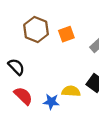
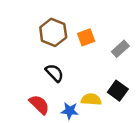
black semicircle: (16, 67) -> (54, 73), moved

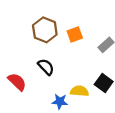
red semicircle: (39, 105) -> (17, 82), moved

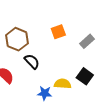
brown hexagon: (45, 30) -> (17, 39), moved

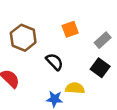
black semicircle: (32, 61) -> (54, 62), moved
black square: (85, 76) -> (100, 68), moved

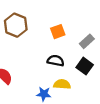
brown hexagon: (23, 38) -> (16, 25), moved
black semicircle: (54, 62) -> (56, 61), moved, turned -35

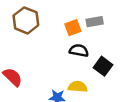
gray rectangle: (87, 41) -> (95, 22), moved, turned 32
black semicircle: (56, 61) -> (79, 51), moved

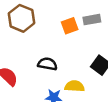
black semicircle: (79, 51) -> (47, 64), moved

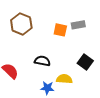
orange square: (70, 26) -> (60, 30), turned 32

